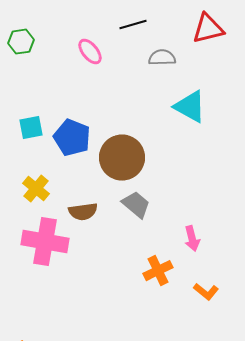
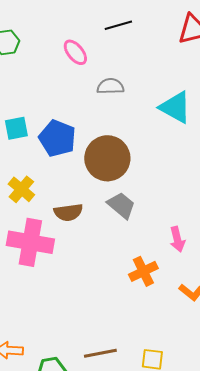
gray semicircle: (162, 58) -> (110, 86), moved

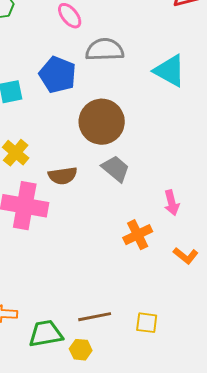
gray semicircle: (110, 86) -> (105, 50), size x1.4
blue pentagon: (57, 138) -> (58, 75), moved

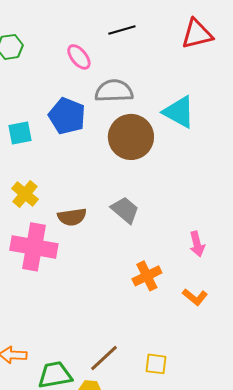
brown circle: (102, 122) -> (131, 137), moved
pink arrow: (172, 203) -> (197, 244), moved
brown line: (95, 317) -> (104, 358), turned -32

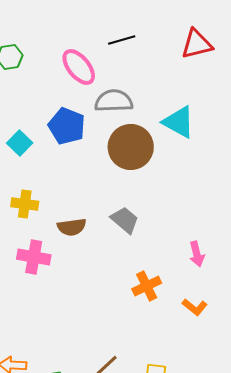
pink ellipse: (79, 57) -> (79, 67), size x1.4
cyan square: (20, 133) -> (20, 143), turned -35
yellow cross: (25, 194) -> (25, 204), turned -32
pink cross: (34, 247) -> (34, 257), size x0.7

